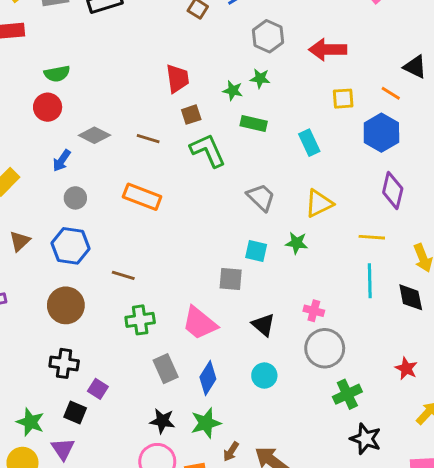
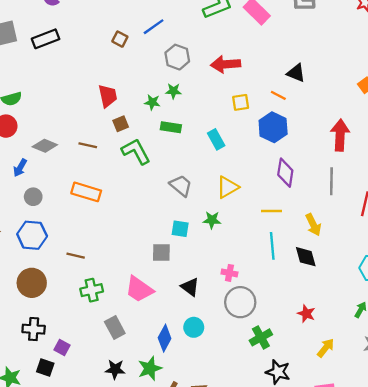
blue diamond: (208, 378) -> (165, 338), moved

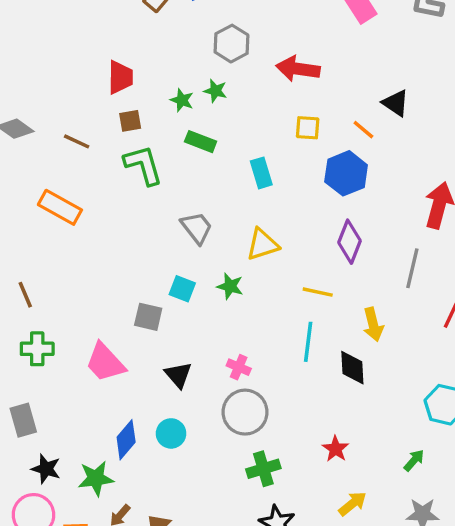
brown line: (76, 256) -> (25, 295), turned 42
gray rectangle: (115, 328) -> (23, 420), moved

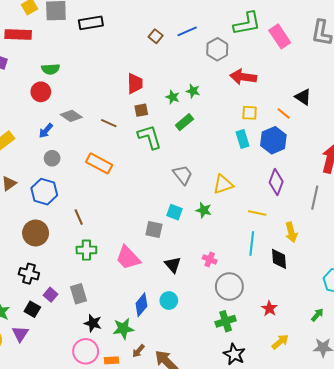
gray hexagon: (231, 44) -> (217, 49), moved
green rectangle: (201, 142) -> (184, 122), turned -60
cyan rectangle: (261, 173) -> (243, 139), moved
gray circle: (245, 412) -> (229, 286), moved

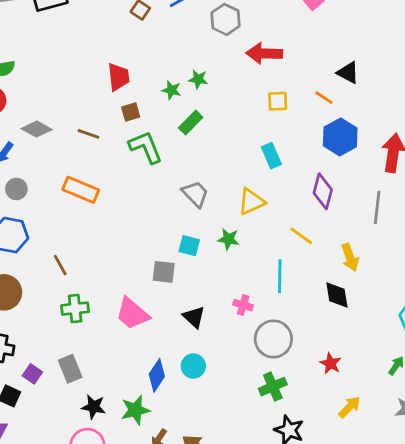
cyan rectangle: (243, 139) -> (271, 156), moved
blue hexagon: (273, 140) -> (340, 137), moved
yellow line: (257, 213) -> (301, 236), turned 30
cyan line: (252, 243) -> (280, 276), moved

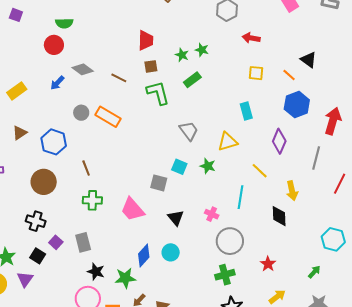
red arrow: (264, 53) -> (251, 38), size x0.7
gray circle: (16, 189) -> (81, 113), moved

